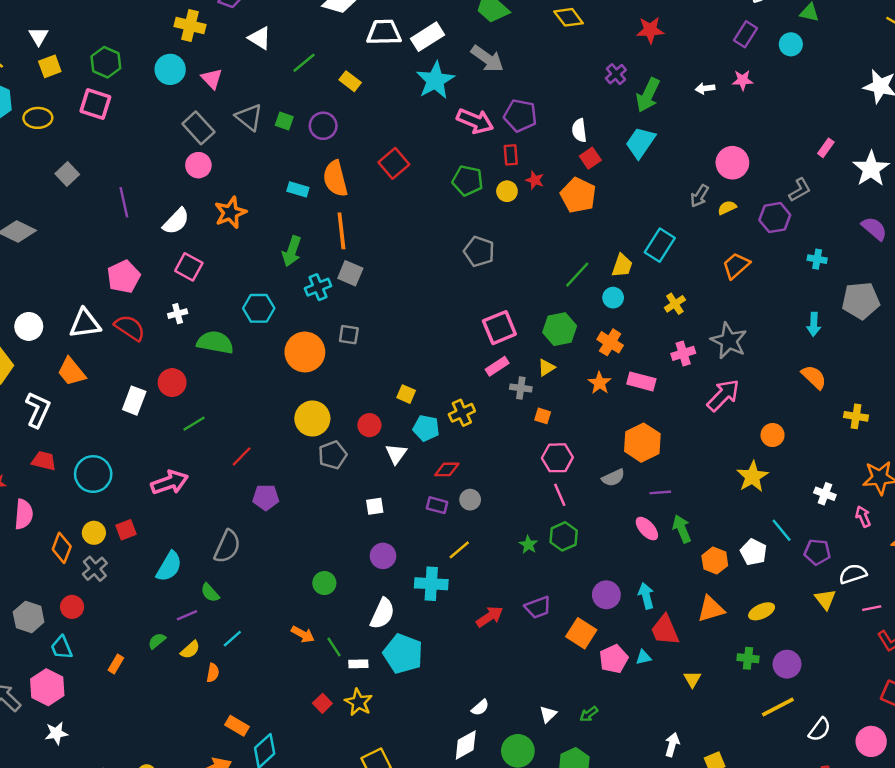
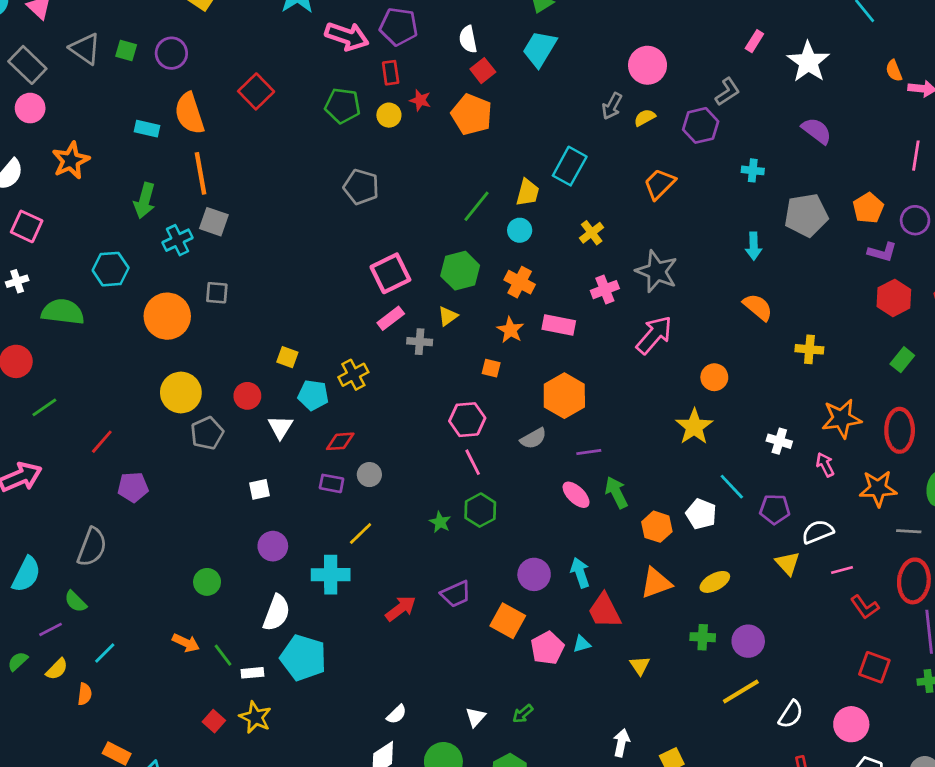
orange square: (543, 416) -> (491, 368), moved

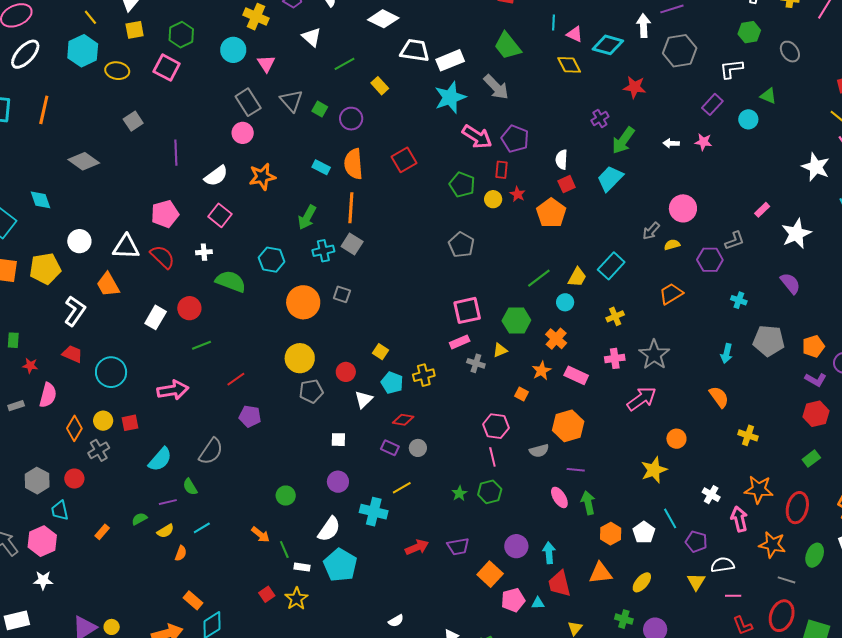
pink arrow: (825, 465) -> (739, 519), size x1.4
yellow ellipse: (715, 582) -> (642, 582), turned -35

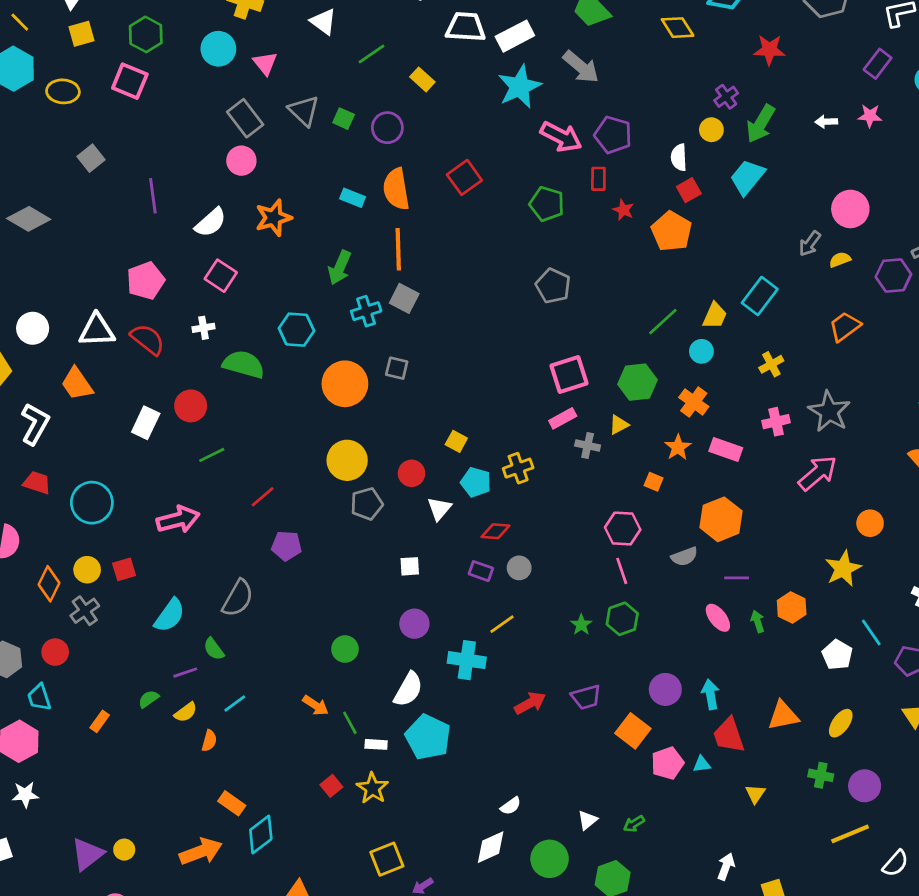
yellow circle: (493, 199) -> (711, 130), moved
green arrow: (588, 503) -> (758, 621), size x0.7
orange hexagon: (611, 534) -> (792, 607), moved

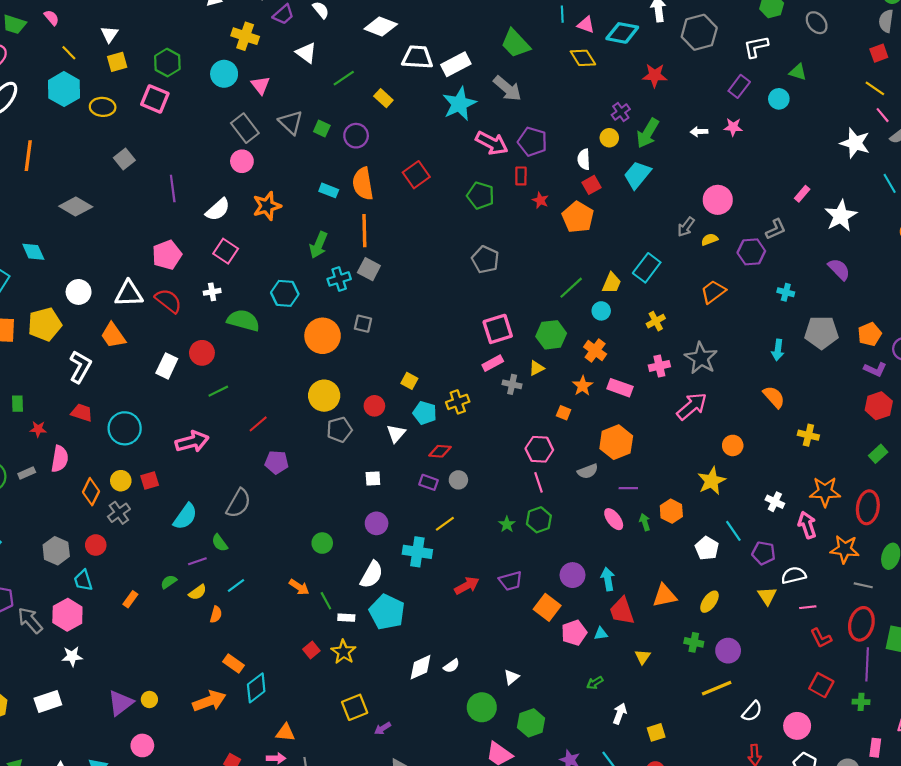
green arrow: (634, 824) -> (595, 683), moved
white diamond: (491, 847) -> (421, 667), moved

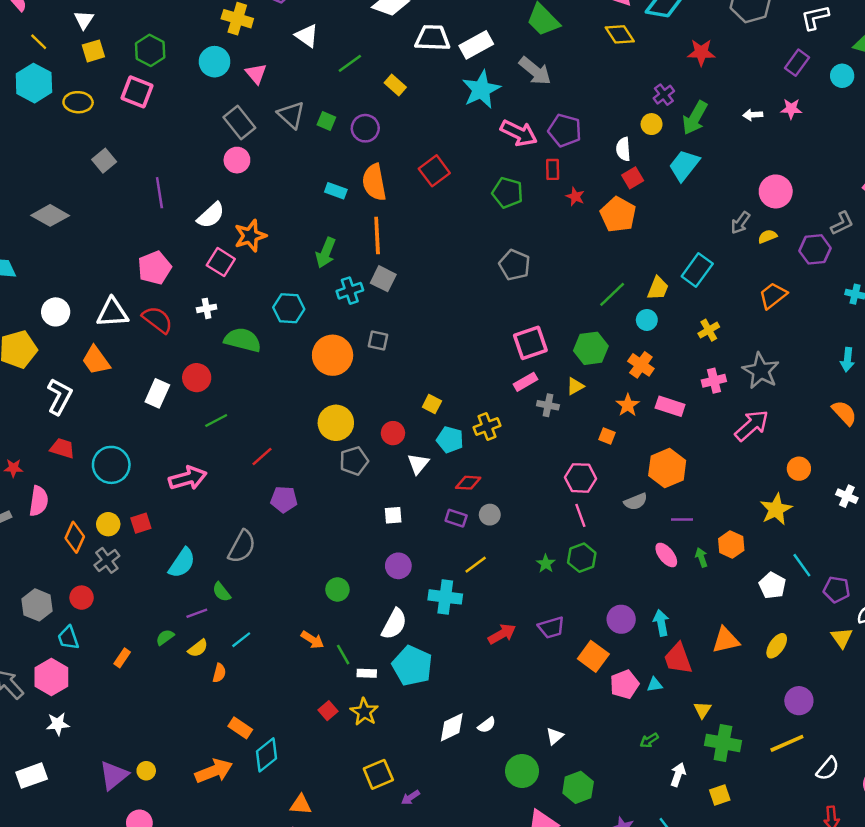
orange star: (267, 206) -> (250, 236), moved
white cross: (775, 502) -> (847, 496), moved
green cross: (694, 642) -> (723, 743), moved, size x1.6

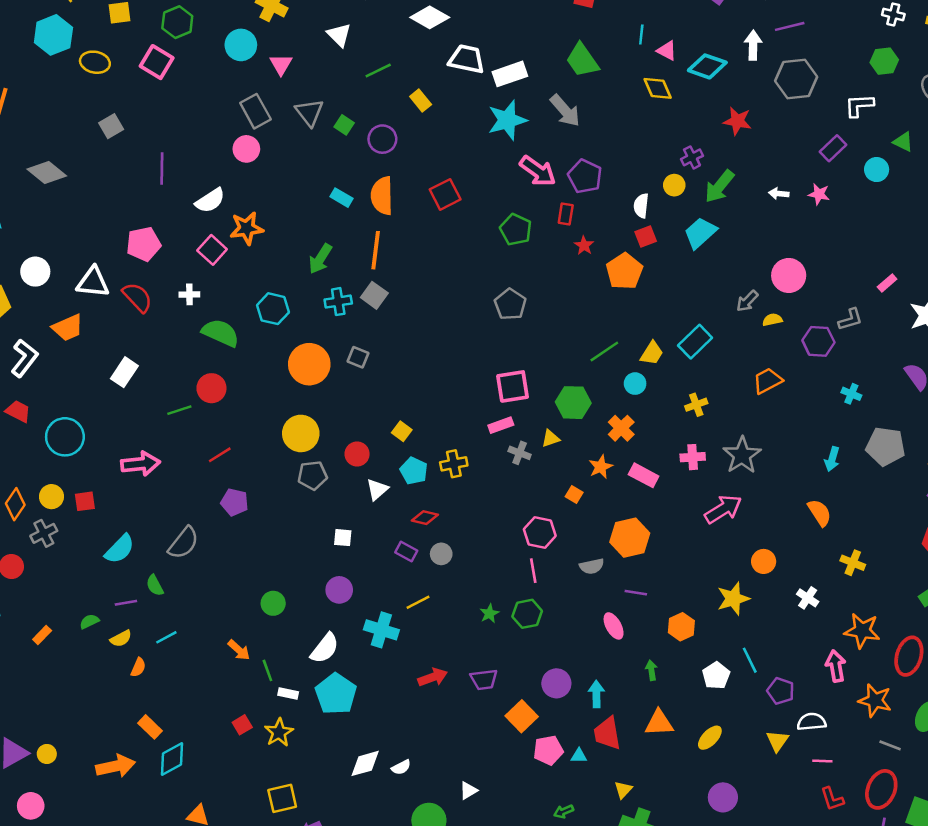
orange trapezoid: (96, 360) -> (68, 328), turned -88
red circle: (197, 378) -> (211, 388), moved
green arrow: (701, 558) -> (651, 670), moved

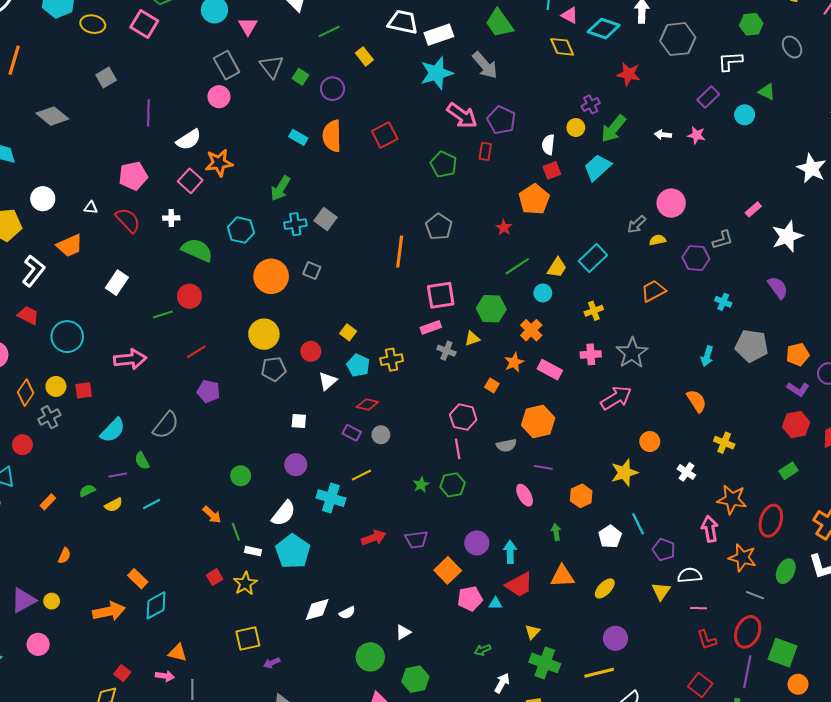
red star: (584, 245) -> (504, 228), moved
orange line: (376, 250) -> (400, 252), moved
white triangle: (93, 282) -> (91, 208), size x0.5
orange semicircle: (138, 667) -> (64, 556), moved
red trapezoid: (607, 733) -> (519, 585), turned -108

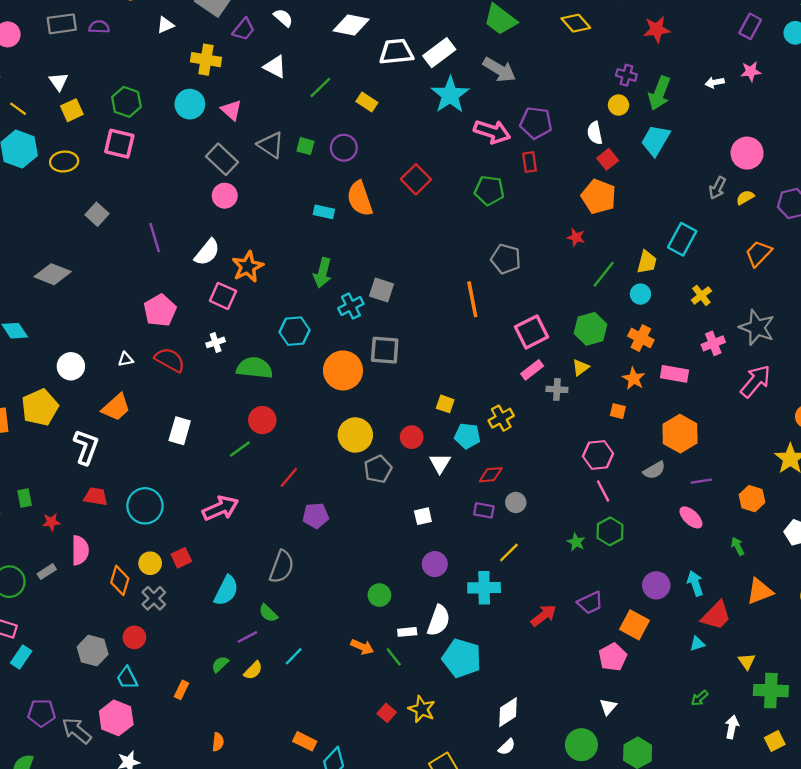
purple cross: (591, 104) -> (626, 75), turned -30
gray square: (312, 271) -> (385, 350), size x1.5
white rectangle: (253, 551) -> (407, 632), moved
pink pentagon: (470, 599) -> (613, 657), moved
white semicircle: (347, 613) -> (507, 747), moved

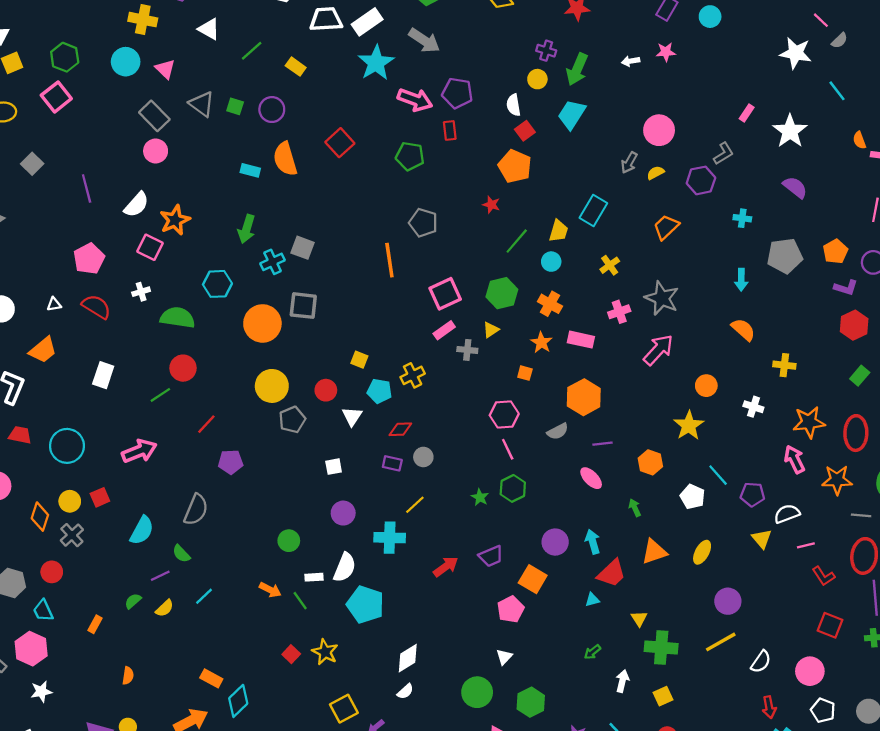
pink square: (119, 144) -> (56, 97), turned 36

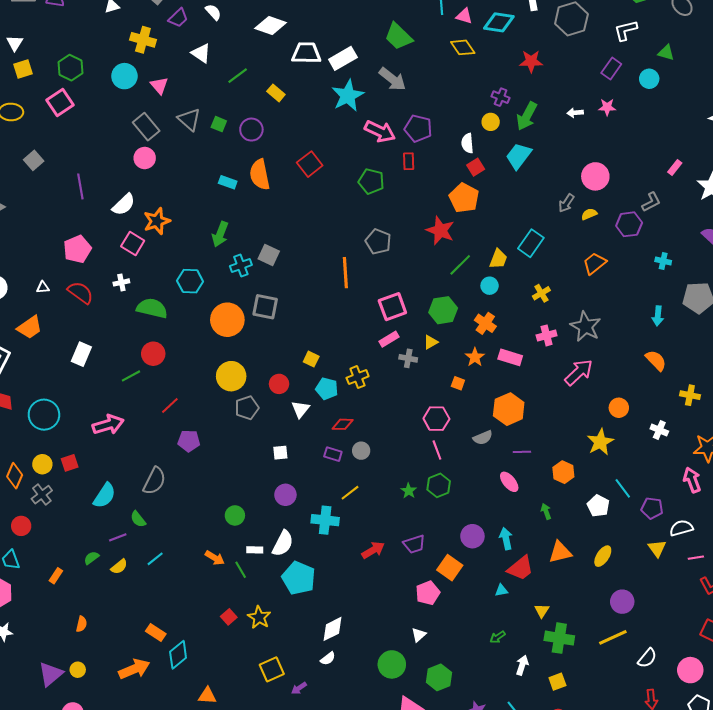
red star: (491, 205) -> (440, 230), size x1.8

